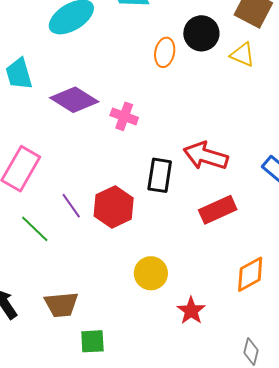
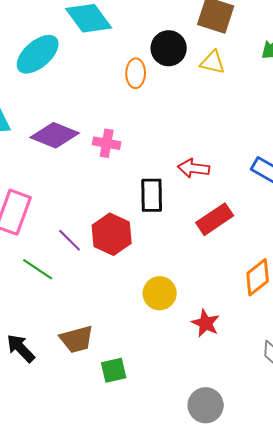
red arrow: (206, 156) -> (194, 168), size x0.7

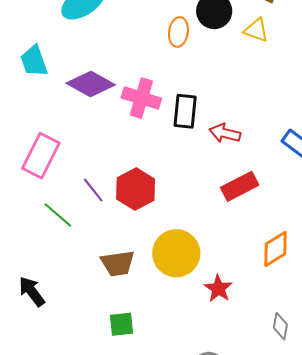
pink cross: (107, 143) -> (141, 98), size x1.4
black rectangle: (152, 195) -> (185, 111), moved
yellow circle: (160, 293) -> (176, 253), size x1.4
brown trapezoid: (77, 339) -> (118, 263), moved

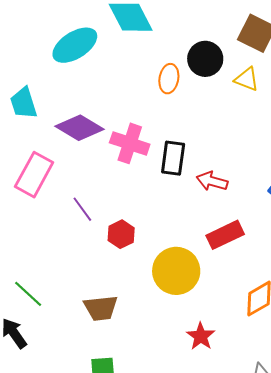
pink rectangle: (41, 156) -> (34, 175), moved
red hexagon: (136, 189) -> (121, 234), size x0.7
purple line: (93, 190) -> (82, 209), moved
green line: (58, 215) -> (28, 294), moved
yellow circle: (176, 253) -> (176, 271), moved

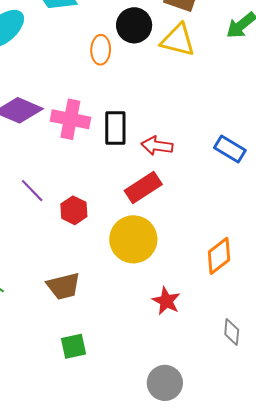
yellow triangle: (247, 79) -> (178, 40), size x1.4
red rectangle: (225, 235) -> (143, 188), moved

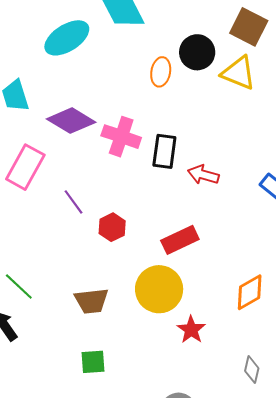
red rectangle: (143, 188) -> (180, 240), moved
yellow circle: (133, 239) -> (159, 289), moved

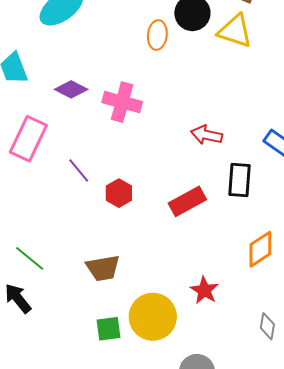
purple diamond: (71, 121) -> (71, 89), size x0.7
black rectangle: (164, 151) -> (240, 180), moved
yellow circle: (159, 289) -> (153, 317), moved

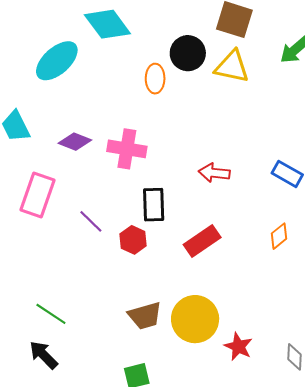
black rectangle: (240, 180) -> (154, 205), moved
orange diamond: (260, 249) -> (279, 236), moved, size x0.7
brown trapezoid: (103, 268) -> (145, 316), moved
red star: (204, 290) -> (238, 347), moved
yellow circle: (153, 317) -> (195, 319), moved

